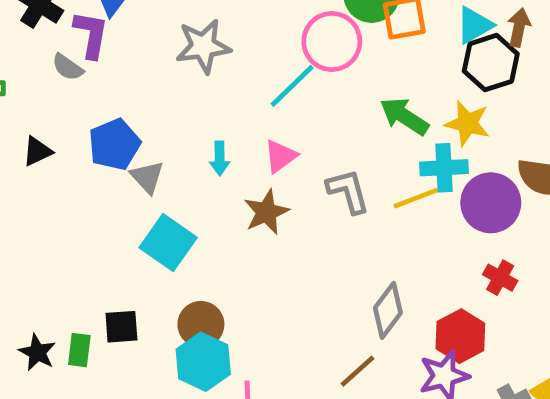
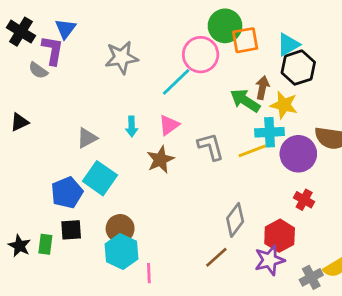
brown arrow: (519, 27) -> (262, 88), moved
blue pentagon: (114, 144) -> (67, 193), moved
gray triangle: (147, 177) -> (87, 138), turned 45

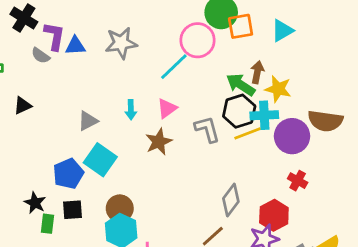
blue triangle: (65, 29) -> (75, 46), moved, turned 50
black hexagon: (298, 68) -> (239, 111), moved
black star: (19, 246) -> (35, 203), moved

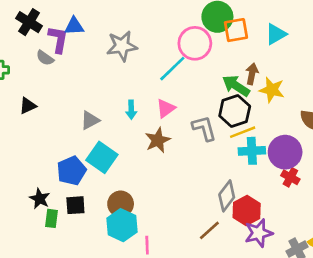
blue triangle: (75, 46) -> (74, 26), moved
cyan cross: (264, 115) -> (252, 151), moved
purple circle: (292, 136) -> (285, 152), moved
red hexagon: (274, 215) -> (247, 211), moved

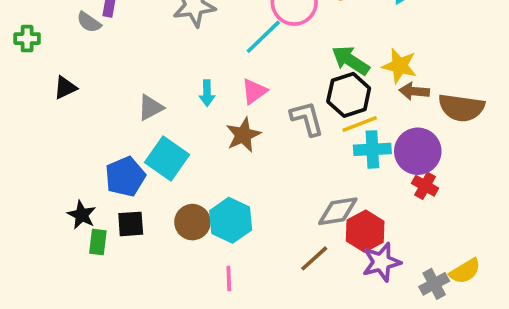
brown arrow: (252, 74) -> (414, 91), moved, turned -96
gray diamond: (227, 196) -> (338, 211), turned 44
cyan hexagon: (122, 225) -> (231, 220), moved

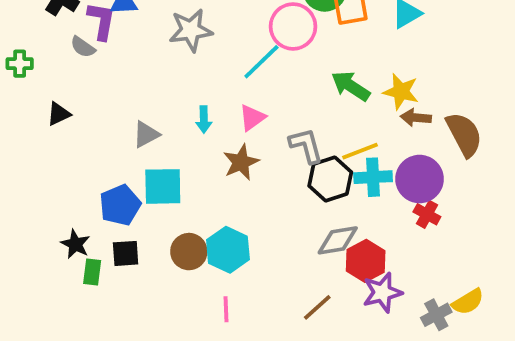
black hexagon: (349, 95) -> (330, 179), moved
brown semicircle: (461, 108) -> (464, 134), turned -126
cyan square: (167, 158) -> (163, 186), turned -36
brown line: (314, 258) -> (317, 307), moved

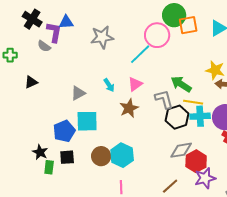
green arrow: (351, 86) -> (181, 84), moved
cyan arrow: (204, 119) -> (109, 85), turned -32
yellow line: (360, 151) -> (193, 102), turned 30

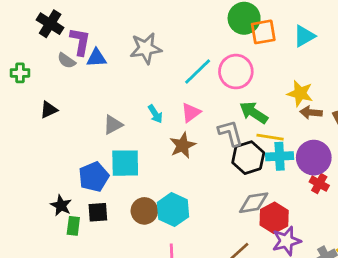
blue triangle: (66, 22) -> (97, 58), moved
pink circle: (157, 35) -> (236, 72), moved

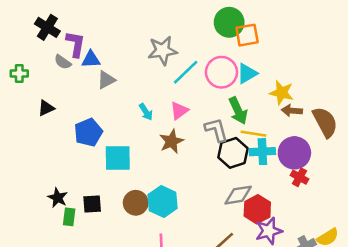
cyan triangle: (304, 36) -> (247, 73), moved
gray star: (146, 48) -> (163, 50), moved
green arrow: (254, 113) -> (238, 111), turned -148
gray triangle: (113, 125) -> (106, 80), moved
blue pentagon: (94, 177) -> (88, 132), moved

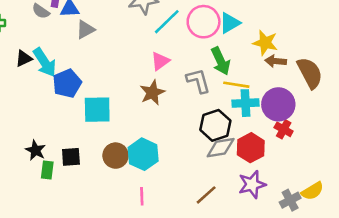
cyan arrow: (146, 112) -> (45, 62), moved, size x1.6
black hexagon: (233, 153) -> (215, 125), moved
red hexagon: (257, 209) -> (251, 148), moved

